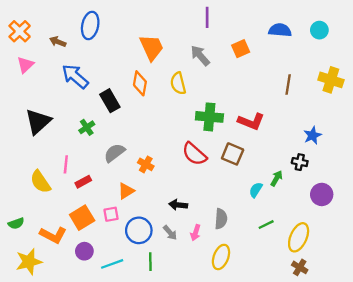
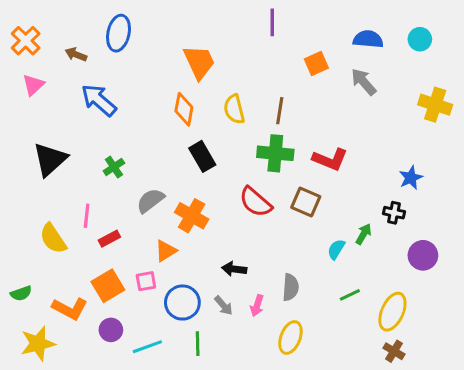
gray arrow: (200, 56) -> (364, 82), moved
brown line: (288, 85) -> (280, 111), moved
black rectangle: (110, 101) -> (202, 156), moved
orange cross: (146, 164) -> (192, 216), size x1.5

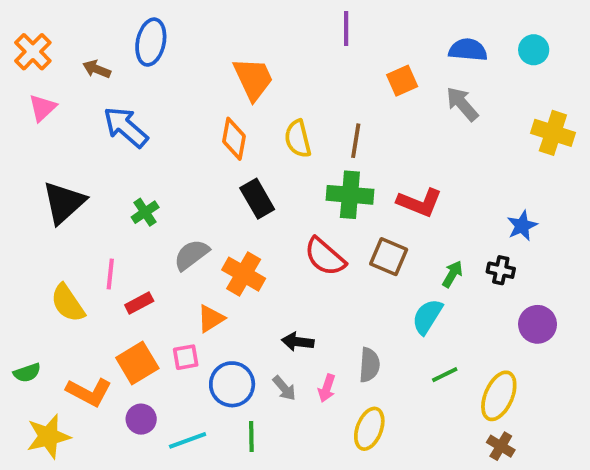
green arrow: (364, 234) -> (452, 274), moved
cyan semicircle: (336, 249) -> (427, 317), size x1.4

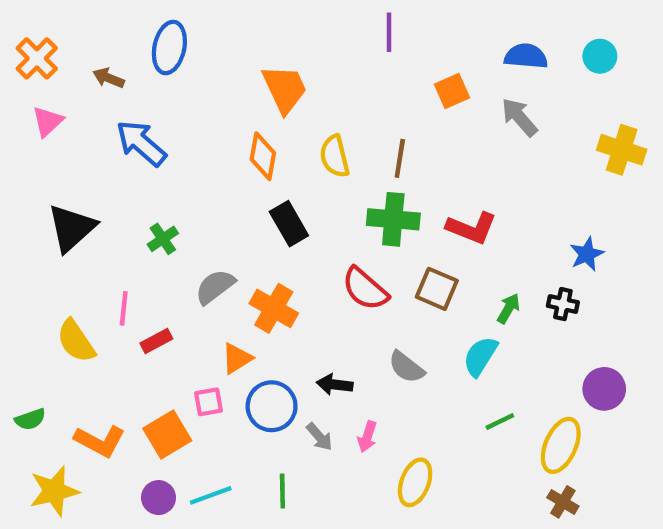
purple circle: (538, 324) -> (604, 389), moved
orange square: (137, 363) -> (167, 435), moved
gray semicircle: (369, 365) -> (406, 367), moved, turned 124
blue circle: (232, 384) -> (272, 406), moved
purple circle: (141, 419) -> (159, 498), moved

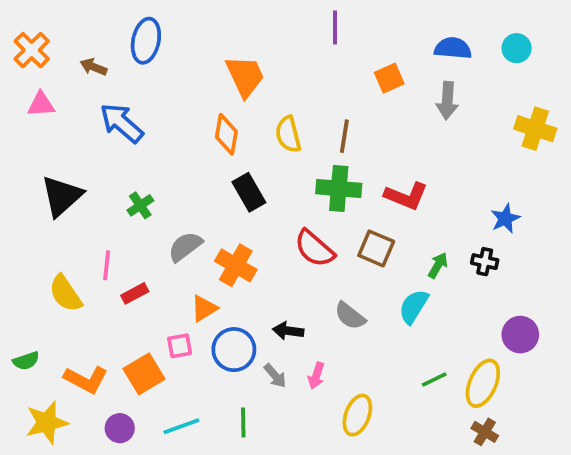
gray arrow: (519, 117) -> (447, 101), turned -135
pink triangle: (48, 121) -> (41, 104), turned 40
green line: (500, 421) -> (434, 379), moved
purple circle: (159, 498) -> (120, 428), moved

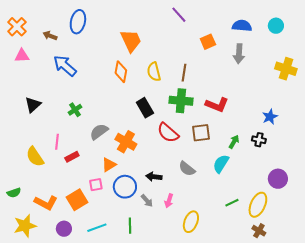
purple line: (335, 28) -> (179, 15), turned -42
black rectangle: (249, 192) -> (145, 108), moved
black triangle: (62, 196) -> (33, 105), size x0.7
brown square: (376, 248) -> (201, 133), turned -30

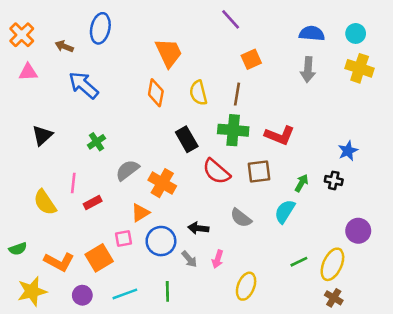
orange square: (208, 42) -> (251, 59), moved
yellow cross: (286, 69) -> (360, 68), moved

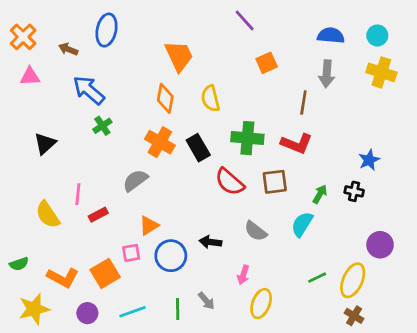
brown line: (237, 94) -> (303, 102), moved
green cross: (96, 142) -> (102, 126), moved
orange cross: (162, 183) -> (160, 142), moved
gray arrow: (189, 259) -> (206, 301), moved
pink arrow: (218, 259) -> (243, 275), moved

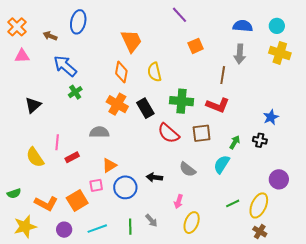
gray semicircle: (135, 180) -> (99, 132), turned 36

